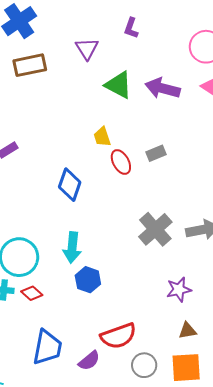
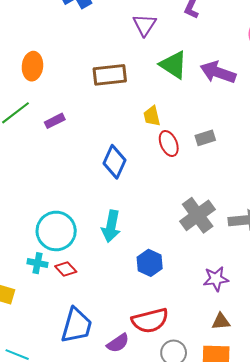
brown rectangle: (30, 65) -> (110, 75), moved
blue hexagon: (88, 280) -> (150, 263), moved

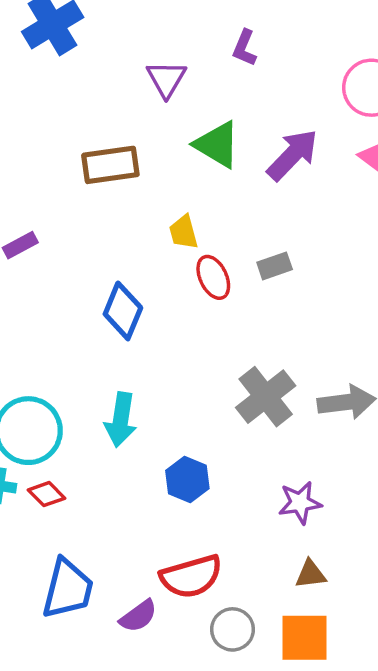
purple arrow: (218, 72) -> (293, 155), turned 116

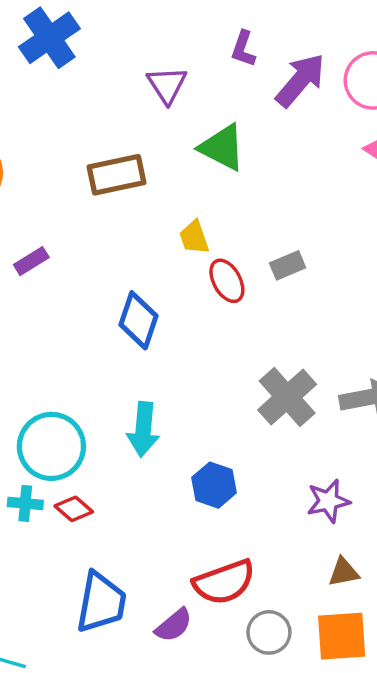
purple arrow: (293, 155) -> (300, 80), moved

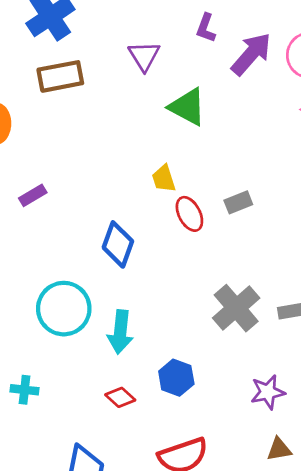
brown rectangle: (116, 175) -> (60, 76), moved
cyan circle: (51, 446) -> (64, 309), moved
red diamond: (74, 509) -> (120, 397), moved

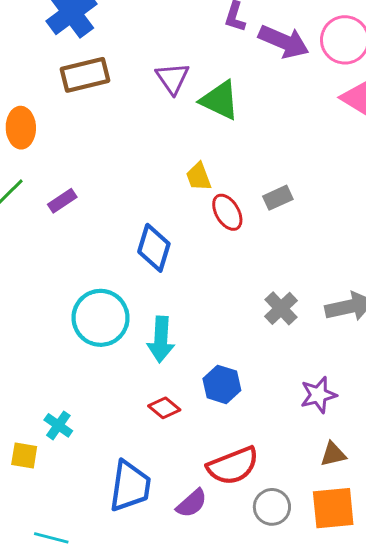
purple arrow: (251, 54) -> (284, 42), turned 75
purple triangle: (144, 56) -> (173, 78), moved
gray cross: (236, 308) -> (281, 308), size x0.7
cyan cross: (25, 390) -> (58, 425), moved, turned 32

